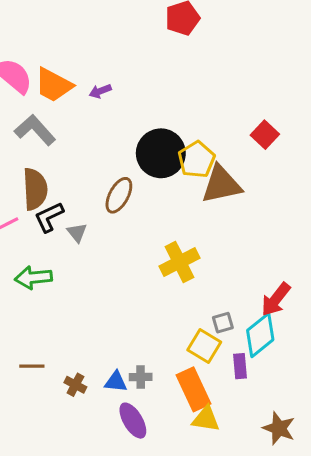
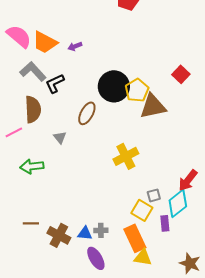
black L-shape: (49, 217) -> (55, 83), moved
brown cross: (75, 385) -> (59, 235), size x1.6

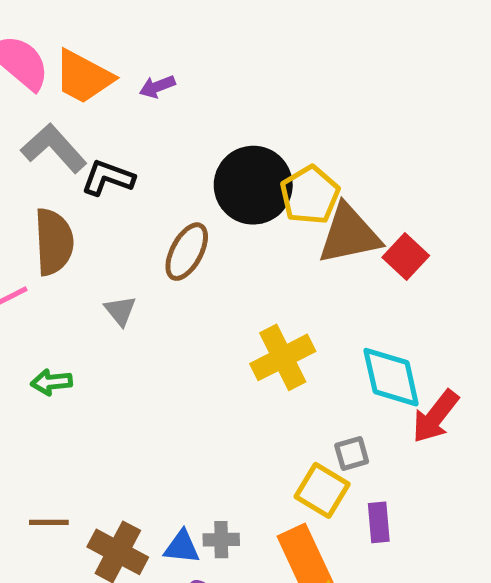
red square: (181, 74) -> (406, 257), moved
black L-shape: (55, 83) -> (108, 178), turned 45
green arrow: (32, 166) -> (51, 382), size x0.7
cyan diamond: (178, 203) -> (391, 377), moved, turned -64

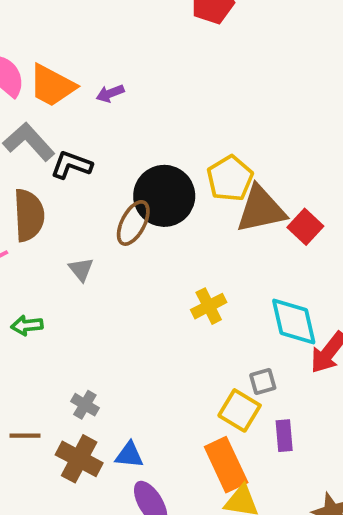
black circle: (253, 185) -> (164, 196), moved
yellow cross: (283, 357) -> (209, 306), size x0.7
gray cross: (221, 540) -> (85, 405), moved, turned 32

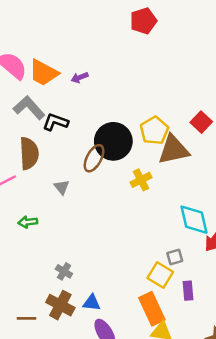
red square: (305, 227) -> (201, 122), moved
yellow cross: (209, 306) -> (141, 180), moved
brown line: (25, 436) -> (27, 318), moved

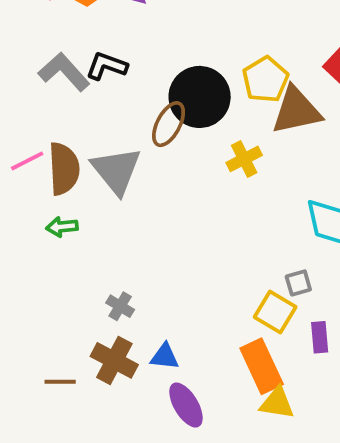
gray L-shape: (29, 108) -> (64, 72), moved
brown semicircle: (29, 153) -> (64, 169), moved
gray triangle: (62, 187) -> (116, 171), size x2.0

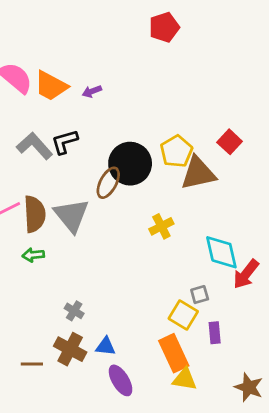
black L-shape: (107, 66) -> (65, 142), turned -36
yellow cross: (244, 159) -> (161, 226), moved

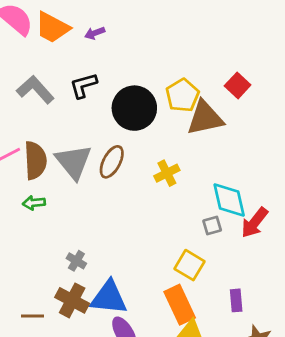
black L-shape: (65, 142) -> (83, 85), moved
brown ellipse: (108, 183) -> (112, 162), moved
gray square: (200, 295) -> (212, 225), moved
purple rectangle: (215, 333) -> (236, 300), moved
blue triangle: (106, 346) -> (109, 298), size x1.8

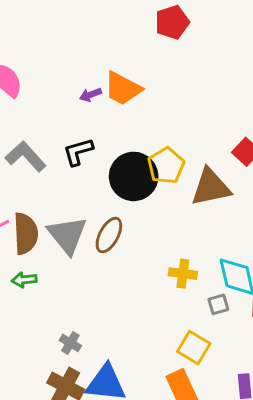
orange trapezoid: (52, 27) -> (123, 89), moved
yellow pentagon: (182, 95) -> (166, 166), moved
yellow cross: (167, 173) -> (183, 274), moved, turned 35

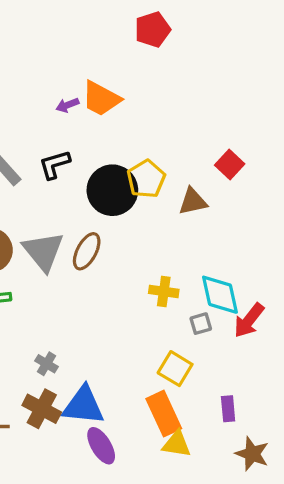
brown triangle: (211, 187) -> (193, 201), size x0.7

